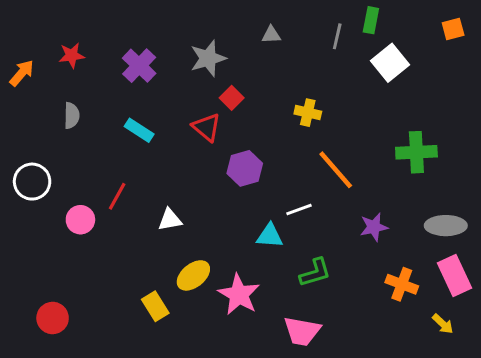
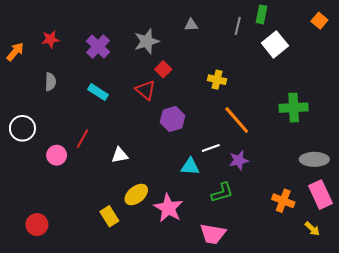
orange square: (453, 29) -> (319, 21), turned -35
purple star: (374, 227) -> (239, 160), moved

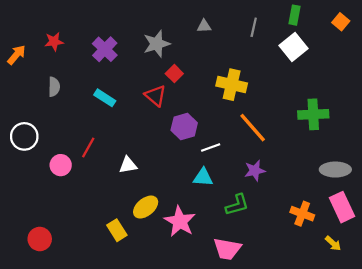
green rectangle: (262, 14) -> (294, 15), moved
yellow cross: (217, 80) -> (232, 85), size x1.5
white line: (211, 148) -> (211, 147), moved

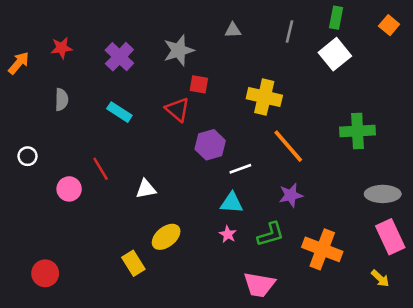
red square: (174, 74) -> (199, 84), turned -35
white circle: (24, 136) -> (28, 156), size x0.6
red line: (88, 147) -> (101, 169), turned -60
orange cross: (302, 214) -> (322, 249), moved, size x1.4
pink star: (180, 221) -> (228, 234), moved, size x0.5

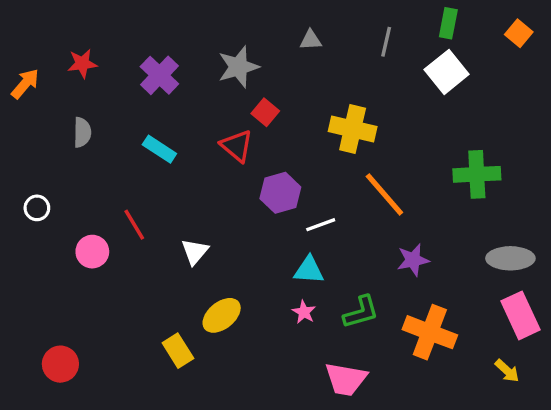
red square: (199, 84) -> (265, 112), turned 30
white triangle: (146, 189) -> (195, 252), turned -40
purple star: (291, 195) -> (413, 260), moved

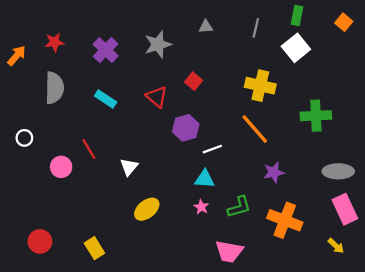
red square: (265, 112) -> (194, 81), moved
yellow cross: (353, 129) -> (260, 86), moved
gray semicircle: (82, 132) -> (54, 88), size x1.6
yellow rectangle: (178, 351) -> (94, 248), moved

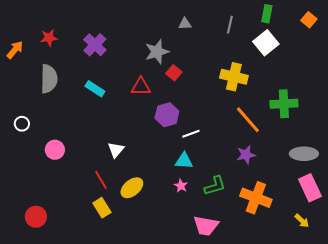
gray star: (158, 44) -> (157, 52), moved
red triangle: (157, 97) -> (141, 87), turned -40
orange line: (255, 129) -> (248, 120), moved
red line: (89, 149) -> (101, 180), moved
yellow rectangle: (94, 248) -> (102, 208), moved

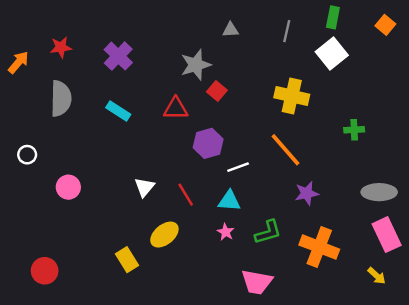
green cross: (284, 104) -> (354, 130), size x0.6
orange line: (248, 120) -> (286, 150), moved
red line: (101, 180) -> (186, 195), moved

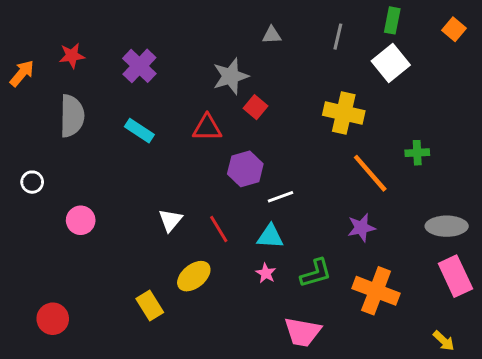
orange line: (286, 150) -> (370, 173), moved
yellow arrow: (377, 276) -> (444, 341), moved

